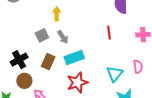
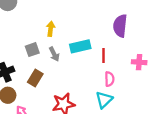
cyan rectangle: (74, 57) -> (80, 46), moved
pink semicircle: (138, 67) -> (109, 79), moved

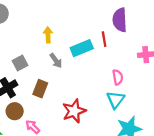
gray square: (32, 50) -> (20, 63), moved
red line: (104, 55) -> (104, 39), moved

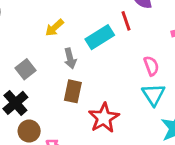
yellow arrow: (48, 35) -> (54, 28), turned -120
gray arrow: (56, 61) -> (70, 58), turned 32
brown rectangle: (40, 89) -> (73, 91), moved

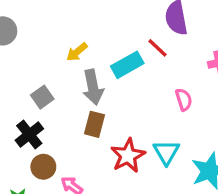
red line: (126, 21) -> (157, 48), turned -30
gray arrow: (70, 58) -> (93, 87), size x1.5
cyan triangle: (153, 95) -> (166, 152), moved

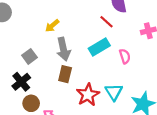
cyan rectangle: (127, 65) -> (99, 47), moved

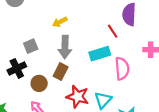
pink semicircle: (125, 56) -> (122, 69), size x1.5
red star: (88, 95) -> (78, 97), turned 30
brown circle: (31, 103) -> (39, 83), moved

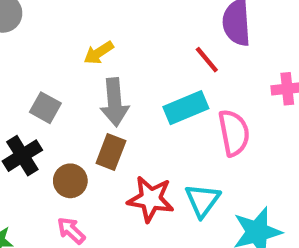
gray square: (31, 46) -> (45, 108), turned -32

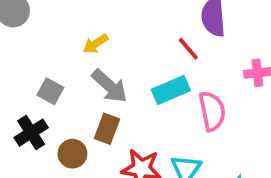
gray arrow: (114, 102) -> (110, 86), turned -42

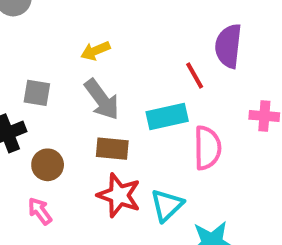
gray square: (50, 91) -> (37, 93), turned -30
brown rectangle: (107, 129) -> (112, 149), moved, turned 64

